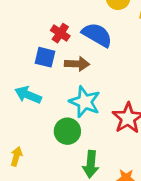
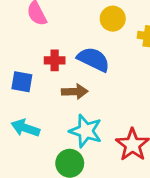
red cross: (60, 33) -> (55, 60), turned -30
blue square: (45, 57) -> (22, 82), moved

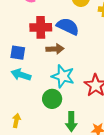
red cross: (55, 60) -> (41, 27), size x1.5
blue square: (22, 82) -> (18, 53), moved

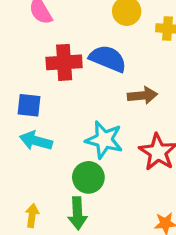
brown arrow: (55, 49) -> (142, 95), moved
green arrow: (71, 122) -> (78, 213), moved

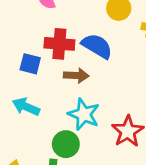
brown arrow: (142, 95) -> (76, 75), moved
blue square: (29, 105) -> (30, 64), moved

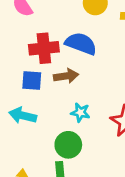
blue square: (30, 64) -> (32, 81), moved
cyan star: (84, 114) -> (80, 112), size x0.6

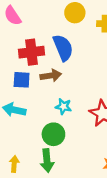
blue semicircle: (81, 44) -> (63, 48), turned 48

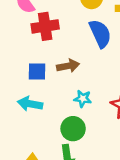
blue semicircle: (63, 48) -> (100, 34), moved
red cross: (32, 52) -> (45, 26), moved

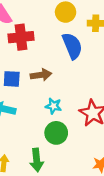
green circle: (73, 129) -> (56, 133), moved

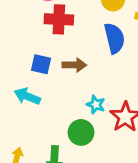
cyan star: (53, 106) -> (96, 105), moved

